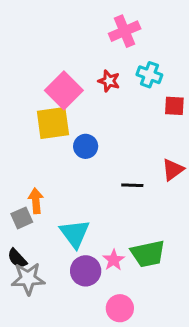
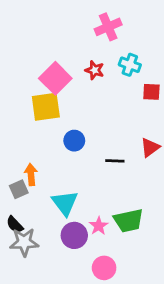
blue circle: (86, 146) -> (74, 141), moved

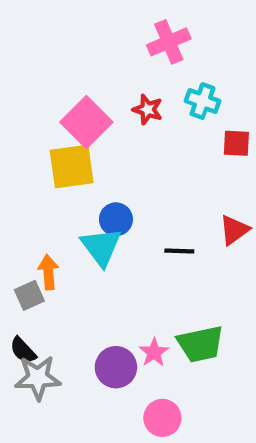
cyan triangle: (65, 203) -> (101, 247), moved

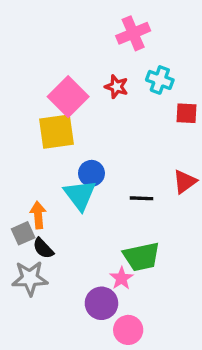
green trapezoid: (200, 344) -> (141, 257), moved
black semicircle: (23, 350) -> (43, 248), moved
purple circle: (116, 367) -> (101, 303), moved
gray star: (38, 378) -> (30, 278), moved

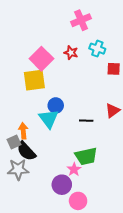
black semicircle: (43, 248) -> (26, 151), size x1.5

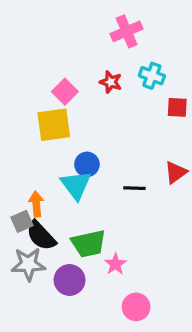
pink square: (41, 59) -> (65, 92), size x0.7
green trapezoid: (86, 156) -> (89, 244), moved
purple circle: (62, 185) -> (70, 280), moved
pink circle: (78, 201) -> (136, 307), moved

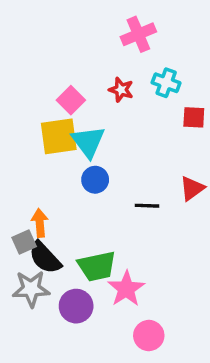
cyan triangle: (76, 185) -> (88, 142), moved
pink star: (115, 264) -> (126, 289), size x1.5

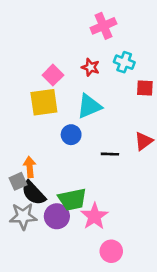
cyan triangle: (88, 142) -> (89, 106), moved, turned 44
purple circle: (76, 306) -> (57, 216), moved

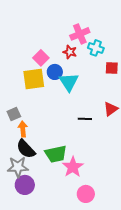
pink cross: (103, 26) -> (80, 34), moved
cyan triangle: (89, 106) -> (69, 82), turned -40
blue circle: (71, 135) -> (55, 72), moved
gray square: (18, 181) -> (14, 114), moved
purple circle: (57, 216) -> (25, 185), moved

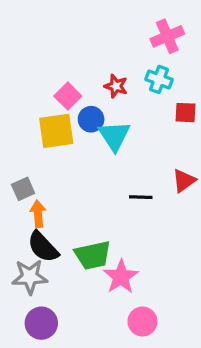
pink cross: (80, 34) -> (167, 36), moved
purple circle: (25, 185) -> (41, 323), moved

